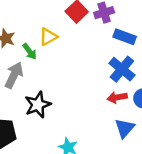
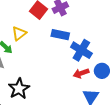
blue rectangle: (125, 37) -> (60, 35), moved

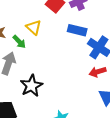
yellow triangle: (19, 34) -> (34, 27), turned -42

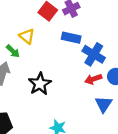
black star: (31, 86) -> (40, 84), moved

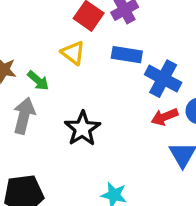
yellow triangle: (27, 36) -> (73, 53), moved

